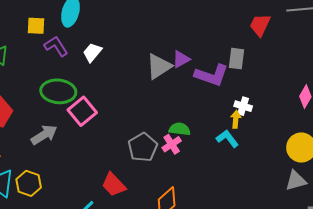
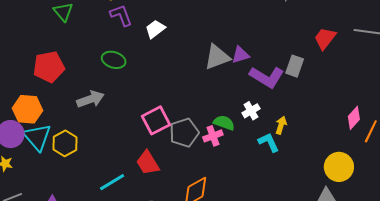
green ellipse: (58, 91) -> (114, 60), size x0.7
white cross: (243, 106) -> (251, 111), moved, turned 30
pink square: (82, 111) -> (156, 120), moved

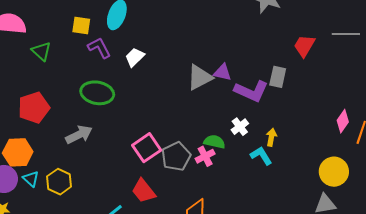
purple triangle: (240, 55) -> (222, 72), turned 36
green ellipse: (114, 60) -> (97, 93), size x1.4
cyan triangle: (37, 137) -> (31, 179), size x0.6

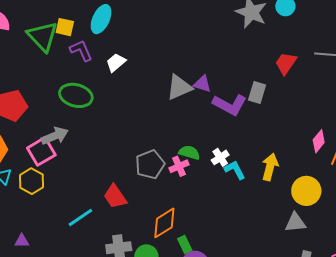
green triangle: (41, 51) -> (43, 36), moved, size x1.6
white cross: (240, 127) -> (220, 157), moved
yellow arrow: (271, 137) -> (270, 167), moved, size x1.5
pink square: (147, 148) -> (41, 151), moved

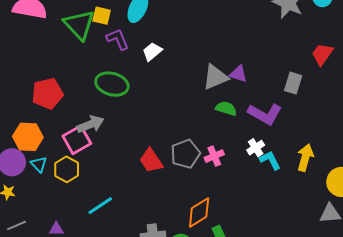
purple L-shape: (230, 105) -> (265, 114), moved
green semicircle: (189, 153) -> (226, 108), moved
red trapezoid: (115, 197) -> (151, 161), moved
cyan line: (80, 218) -> (100, 206), moved

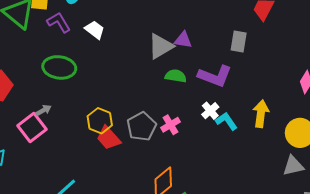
white trapezoid: (152, 52) -> (95, 30), turned 85
gray arrow: (90, 124) -> (43, 110), size x0.6
yellow hexagon: (67, 169) -> (100, 121), moved

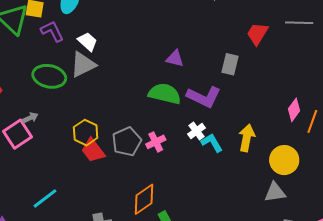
gray triangle: (161, 46) -> (83, 65), moved
green semicircle: (176, 76) -> (165, 94), size x1.5

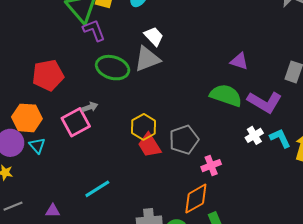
purple L-shape: (52, 31) -> (94, 30), moved
pink cross: (156, 142) -> (211, 166), moved
cyan L-shape: (212, 143) -> (280, 138), moved

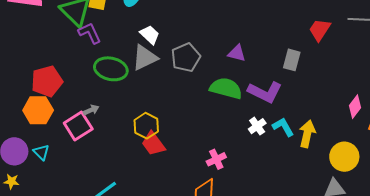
orange hexagon: (27, 118) -> (38, 110), moved
gray pentagon: (184, 140) -> (186, 57), moved

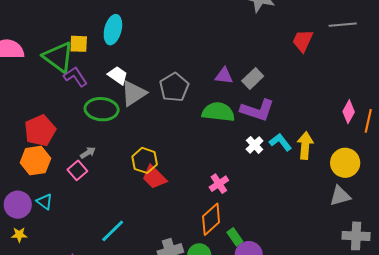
white trapezoid: (150, 35) -> (118, 75), moved
gray rectangle: (292, 60) -> (253, 79), moved, turned 40
pink square: (78, 126) -> (77, 170), size x0.7

